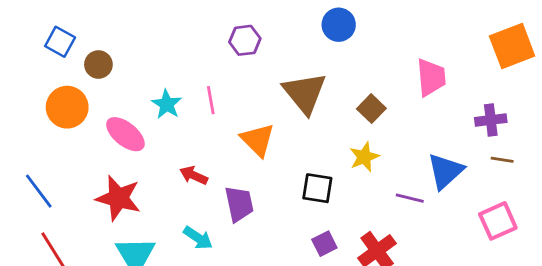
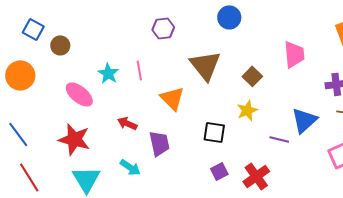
orange circle: (67, 107) -> (20, 75), moved

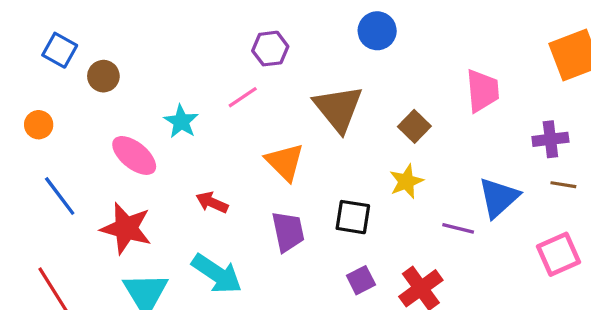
pink line: (139, 70) -> (243, 97), moved, turned 66
orange circle: (20, 75) -> (39, 125), size x0.6
blue line: (18, 134) -> (60, 196), moved
purple trapezoid: (159, 143) -> (288, 232), moved
cyan arrow: (130, 167) -> (217, 274), size x1.5

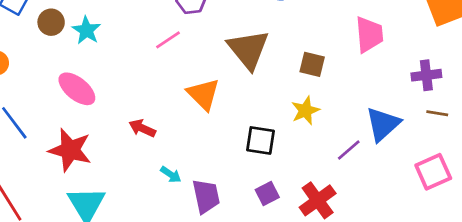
cyan star: (181, 121) -> (86, 30), moved
brown square: (414, 126) -> (312, 64), turned -30
purple line: (458, 228) -> (349, 150), turned -55
purple trapezoid: (288, 232) -> (206, 196), moved
cyan arrow: (217, 274) -> (171, 174), moved, size x0.5

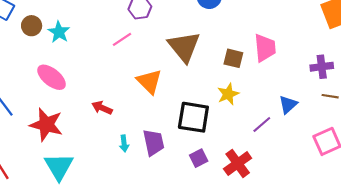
pink trapezoid: (369, 34) -> (265, 48), moved
blue triangle: (383, 124) -> (288, 105), size x0.7
black square: (260, 140) -> (193, 117), size x1.4
cyan arrow: (171, 174) -> (124, 143), turned 49
purple trapezoid: (206, 196) -> (154, 142), moved

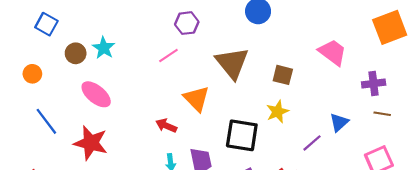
brown circle: (32, 26) -> (76, 53), moved
pink trapezoid: (265, 48) -> (333, 52), moved, turned -48
red arrow: (102, 108) -> (166, 126), moved

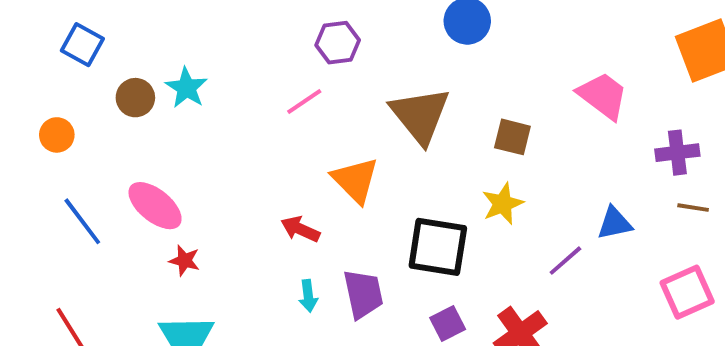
pink ellipse: (96, 94) -> (155, 206), moved
blue triangle: (339, 122) -> (615, 223), turned 30
red star: (91, 143) -> (184, 261), moved, size x0.5

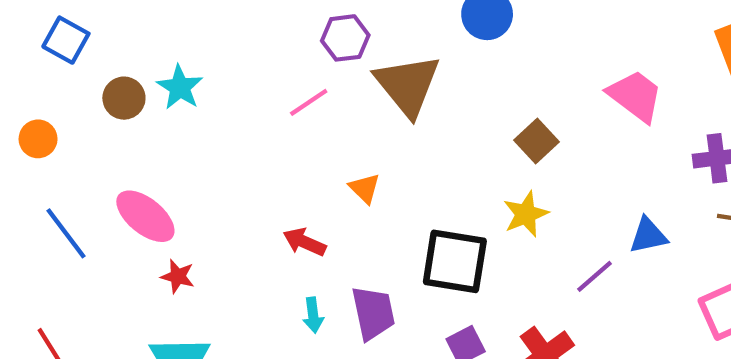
brown triangle: (420, 115) -> (408, 85), moved
brown square: (512, 137) -> (536, 141), turned 33
orange triangle: (355, 180) -> (365, 188), size x0.6

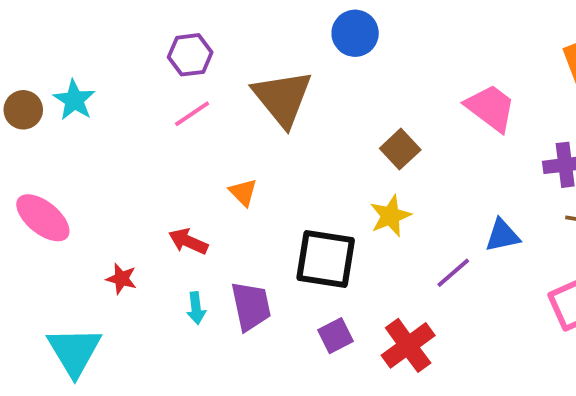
purple hexagon: (345, 38) -> (190, 55), moved
red star: (178, 276) -> (121, 279), moved

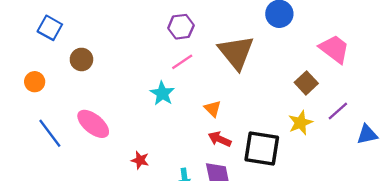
cyan star: (74, 100) -> (162, 93), moved
pink trapezoid: (491, 108) -> (334, 49), moved
red arrow: (188, 241) -> (220, 139), moved
purple line: (453, 273) -> (338, 111), moved

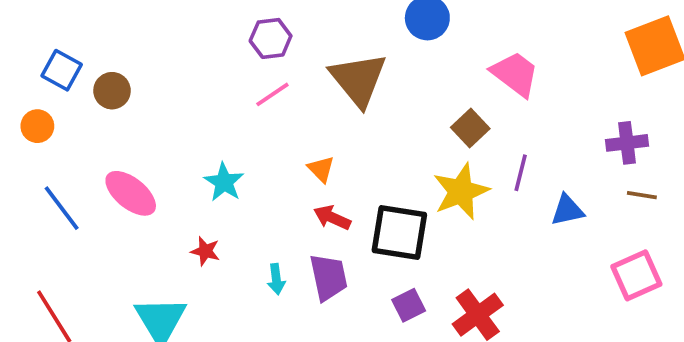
blue square: (50, 28) -> (62, 70), moved
cyan star: (162, 93) -> (224, 182), moved
purple line: (338, 111) -> (521, 173), turned -35
yellow star: (300, 123) -> (461, 191), size x1.4

